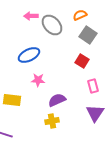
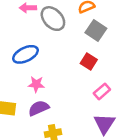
pink rectangle: (93, 86) -> (102, 91), turned 64
purple semicircle: (57, 100) -> (39, 108), moved

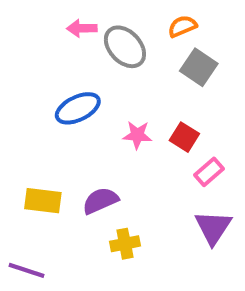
red square: (89, 62) -> (184, 137), moved
pink star: (36, 84) -> (137, 135), moved

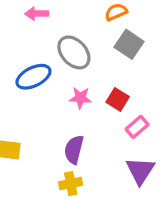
gray ellipse: (125, 47) -> (74, 52), moved
purple semicircle: (100, 201) -> (74, 150), moved, turned -52

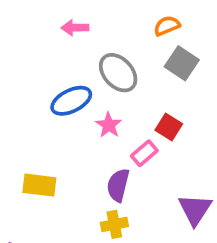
pink star: (80, 98) -> (109, 125), moved, turned 30
pink rectangle: (137, 127) -> (144, 153), moved

